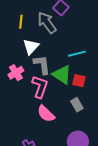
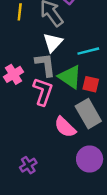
white triangle: (31, 47) -> (53, 43), moved
gray rectangle: (77, 105) -> (88, 114), size x1.6
pink semicircle: (46, 114) -> (65, 127), moved

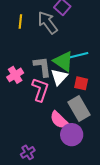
white triangle: (53, 43) -> (59, 77), moved
green triangle: (70, 77) -> (63, 61), moved
purple circle: (90, 159) -> (72, 135), moved

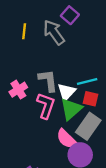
cyan line: (79, 55) -> (87, 82), moved
green triangle: (63, 61) -> (71, 109), moved, turned 45
gray rectangle: (79, 108) -> (88, 126), turned 65

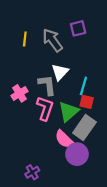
purple square: (70, 15) -> (78, 28), moved, turned 35
cyan line: (87, 82) -> (83, 86), turned -60
white triangle: (66, 92) -> (60, 72), moved

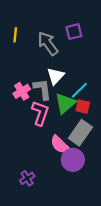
yellow line: (25, 39) -> (15, 35), moved
cyan line: (83, 86) -> (79, 90), turned 30
pink cross: (19, 93) -> (22, 91), moved
green triangle: (68, 112) -> (65, 103), moved

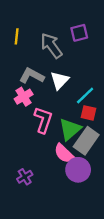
gray L-shape: (42, 89) -> (32, 76), moved, turned -55
green triangle: (65, 103) -> (70, 129), moved
purple cross: (27, 178) -> (25, 177), moved

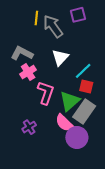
yellow line: (17, 36) -> (36, 18), moved
gray L-shape: (32, 76) -> (22, 53), moved
purple cross: (25, 177) -> (29, 127), moved

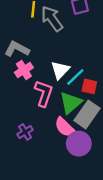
white triangle: (60, 57) -> (60, 70), moved
cyan line: (83, 71) -> (75, 77), moved

